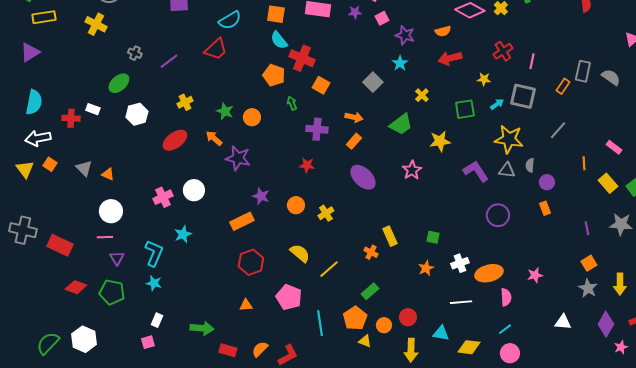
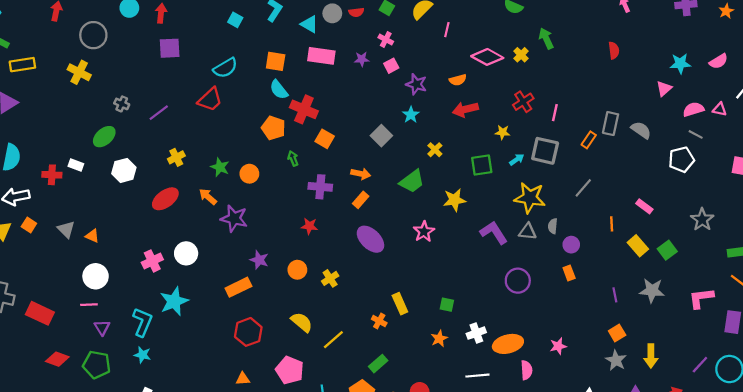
cyan star: (183, 234) -> (174, 301), size x1.5

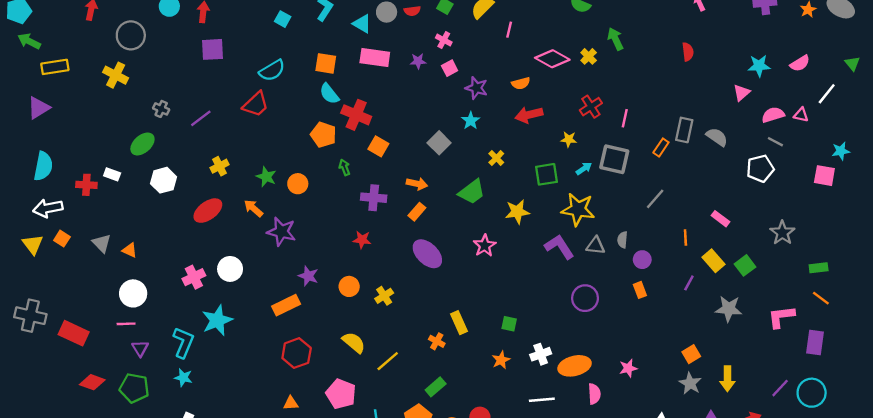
yellow star: (530, 198) -> (578, 209), moved
purple line: (615, 295) -> (689, 283), moved, turned 40

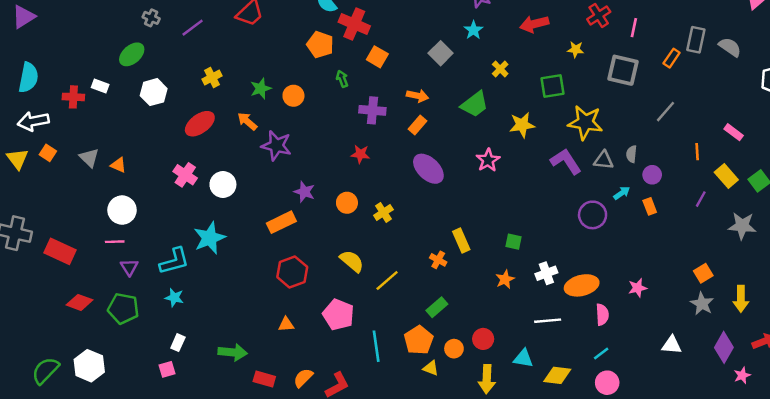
cyan arrow: (584, 169) -> (622, 193), moved
green star: (266, 177) -> (261, 88), turned 30
pink cross: (194, 277) -> (185, 175), moved, turned -30
cyan L-shape: (183, 343) -> (174, 261), turned 52

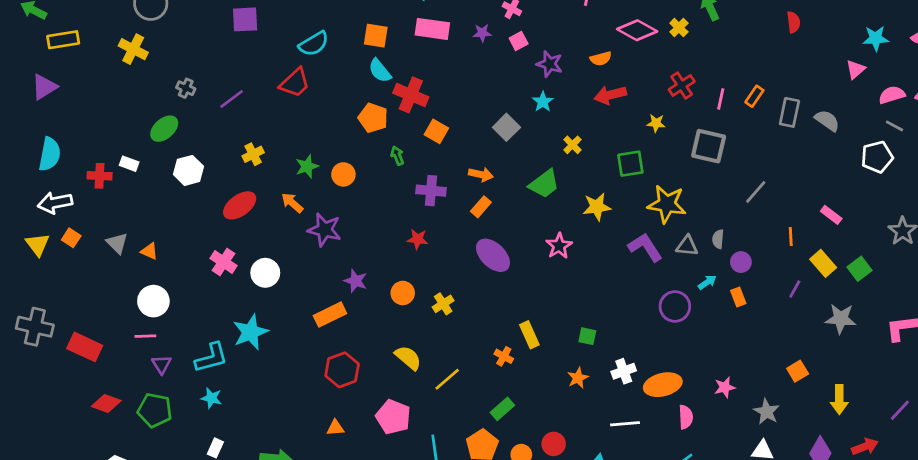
orange rectangle: (672, 58) -> (754, 96), moved
gray star: (702, 304) -> (767, 412), moved

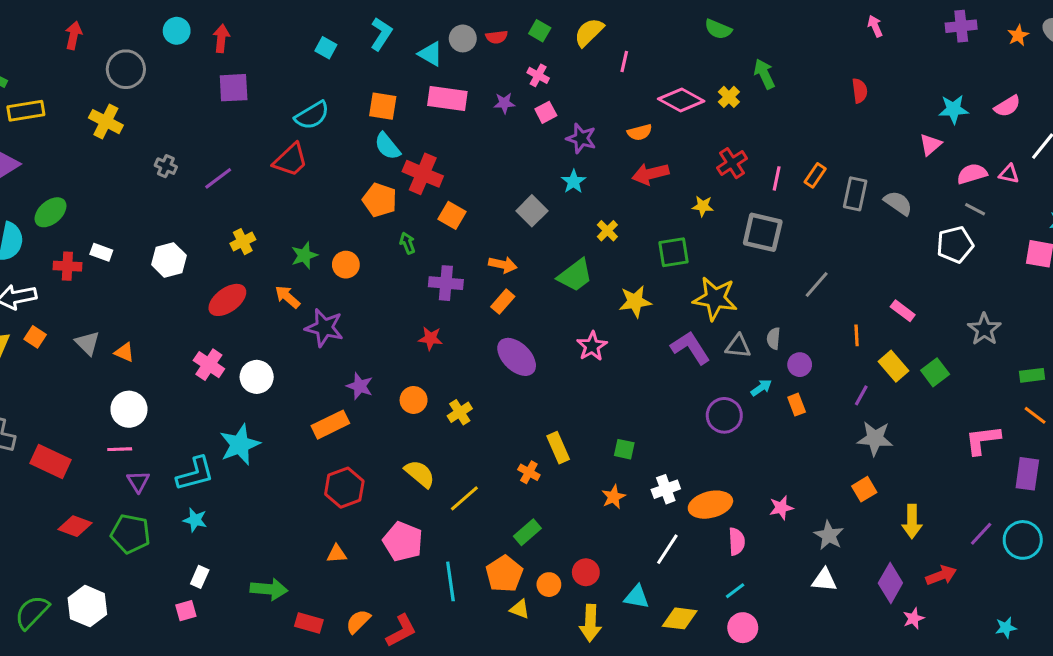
green ellipse: (164, 129) -> (51, 212), moved
gray star: (841, 319) -> (875, 438), moved
white line: (625, 424) -> (667, 549), turned -52

